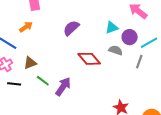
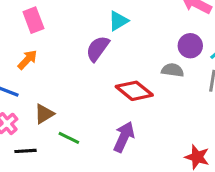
cyan triangle: (112, 28) -> (118, 21), moved
purple arrow: (63, 87) -> (124, 137), moved

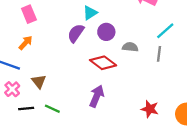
purple circle: (190, 46) -> (106, 32), moved
brown triangle: (44, 114) -> (39, 81), turned -35
green line: (69, 138) -> (52, 109), moved

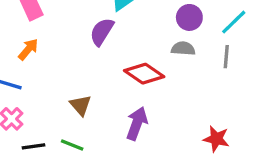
purple circle: (106, 32) -> (189, 17), moved
brown triangle: (39, 81) -> (81, 105), moved

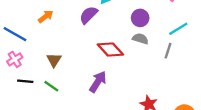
purple circle: (189, 17) -> (140, 18), moved
orange arrow: (28, 49) -> (46, 16), moved
brown triangle: (81, 105) -> (54, 60), moved

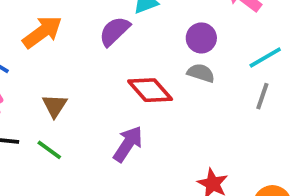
orange arrow: (46, 16) -> (42, 32), size x1.5
gray line: (168, 51) -> (262, 96), moved

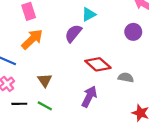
purple circle: (201, 38) -> (133, 32), moved
gray semicircle: (201, 73) -> (126, 78), moved

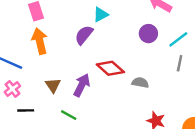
orange arrow: (32, 39) -> (40, 41), turned -60
purple arrow: (89, 97) -> (82, 85), moved
green line: (45, 106) -> (69, 115), moved

